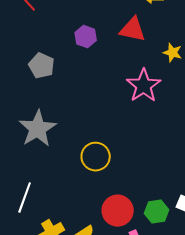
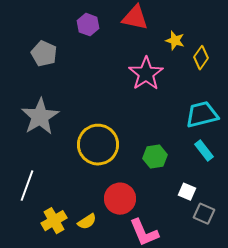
yellow circle: (96, 157) -> (98, 145), size x1.4
green hexagon: (157, 212) -> (155, 157), moved

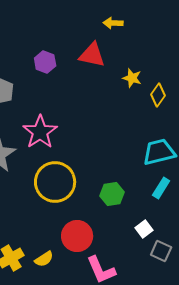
pink star: (146, 74) -> (40, 132), moved
cyan rectangle: (204, 151) -> (161, 188), turned 70
white square: (187, 192) -> (144, 229), turned 30

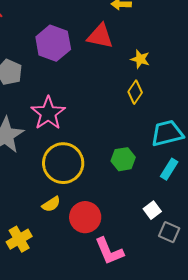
purple hexagon: (45, 62) -> (53, 43), size x1.6
yellow diamond: (158, 95) -> (135, 92), moved
green hexagon: (112, 194) -> (123, 159), moved
yellow semicircle: (44, 259) -> (51, 204), moved

